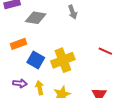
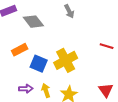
gray diamond: (36, 18) -> (33, 22), turned 50

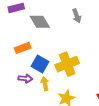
purple arrow: (26, 89) -> (25, 78), moved
yellow arrow: (46, 91) -> (45, 84), moved

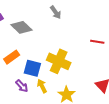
yellow cross: (67, 64) -> (59, 61), turned -30
purple arrow: (25, 78) -> (22, 86), turned 56

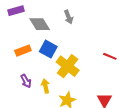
gray arrow: (56, 12) -> (69, 17), moved
blue square: (32, 68) -> (48, 49), moved

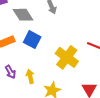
yellow cross: (68, 66) -> (67, 57), moved

